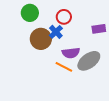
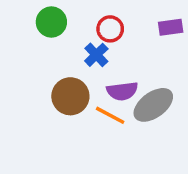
purple rectangle: (99, 29) -> (171, 27), moved
brown circle: (41, 39) -> (70, 96), moved

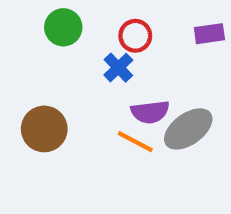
brown circle: (70, 96) -> (44, 129), moved

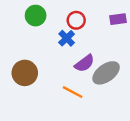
purple semicircle: (150, 112) -> (85, 63), turned -30
orange line: (135, 142) -> (73, 92), moved

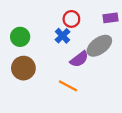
green circle: (36, 16) -> (20, 37), moved
gray ellipse: (106, 73) -> (99, 46), moved

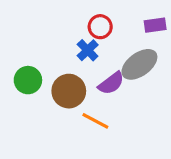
green circle: (20, 37) -> (28, 80), moved
brown circle: (23, 68) -> (69, 91), moved

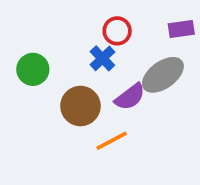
green circle: (28, 80) -> (33, 69), moved
orange line: (95, 121) -> (112, 141), turned -56

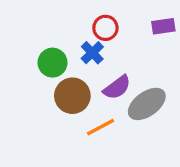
green circle: (33, 69) -> (53, 63), moved
gray ellipse: (163, 75) -> (147, 104), moved

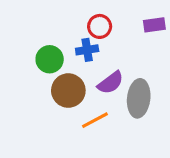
blue cross: (92, 53) -> (87, 50), turned 35
gray ellipse: (147, 104) -> (139, 98), turned -48

